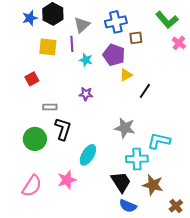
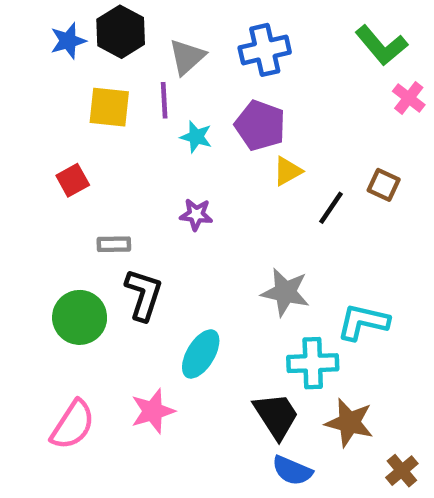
brown square: (136, 38) -> (384, 185), moved, turned 32

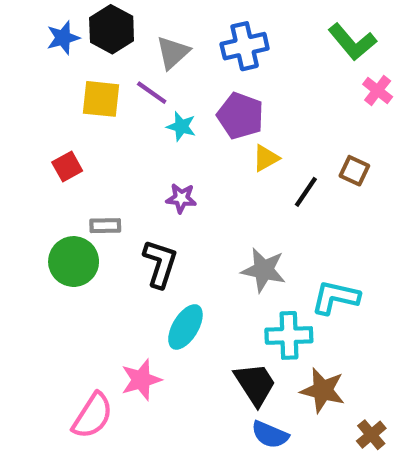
purple line: (164, 100) -> (152, 93), turned -52
black L-shape: (144, 295) -> (160, 264), moved
green circle: (80, 317) -> (74, 262), moved
pink semicircle: (73, 425) -> (93, 416), moved

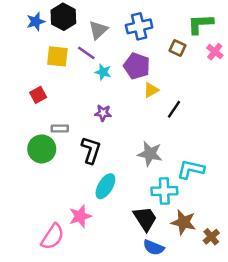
green L-shape: (352, 42) -> (200, 24), turned 128
brown square: (354, 171) -> (178, 48), moved
brown cross: (371, 435) -> (211, 237), moved

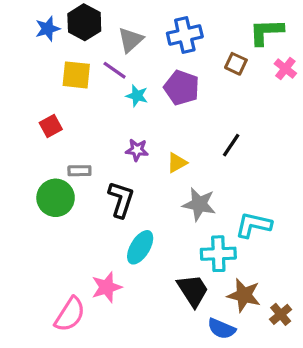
yellow triangle: (151, 90) -> (177, 163), moved
blue semicircle: (154, 247) -> (222, 329), moved

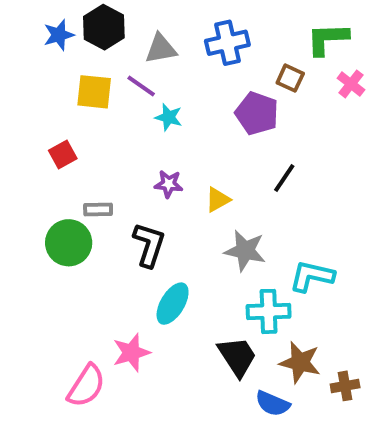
gray triangle: (131, 40) -> (161, 49), turned 32
purple pentagon: (182, 88) -> (257, 113), moved
brown cross: (281, 314) -> (345, 386), turned 30

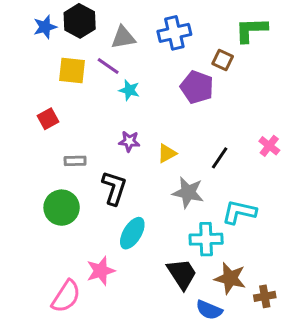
pink cross: (351, 84) -> (269, 146), moved
black line: (284, 178) -> (220, 158), moved
green circle: (69, 243) -> (62, 208), moved

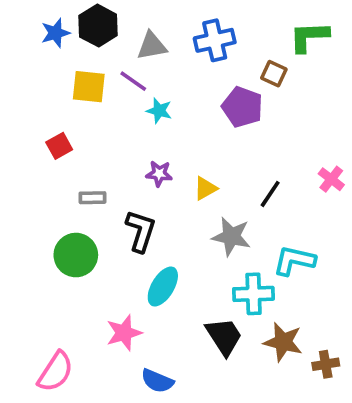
pink semicircle: (66, 296) -> (55, 372), moved
blue semicircle: (209, 310) -> (157, 381), moved

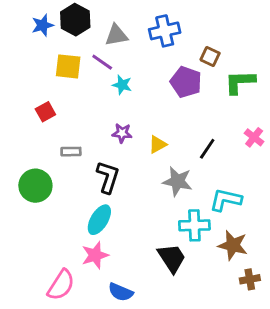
green L-shape: (309, 37) -> (240, 82), moved
green circle: (76, 255) -> (35, 186), moved
cyan ellipse: (163, 287) -> (99, 220), moved
brown star: (283, 342) -> (233, 245), moved
pink semicircle: (55, 372) -> (61, 285), moved

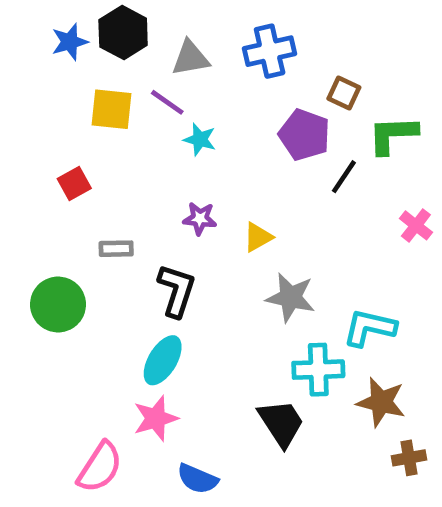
black line: (207, 149) -> (344, 177), moved

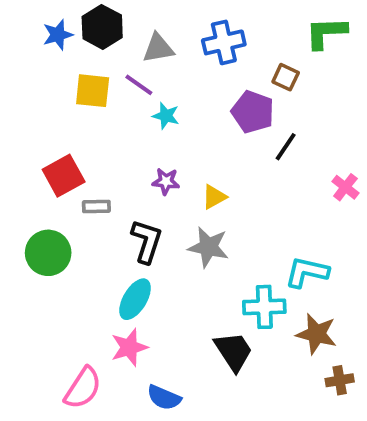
green L-shape: (393, 135) -> (326, 33), moved
red square: (74, 184) -> (64, 176), moved, size x1.5
gray star: (290, 297) -> (208, 247), moved

